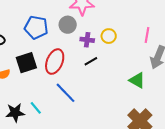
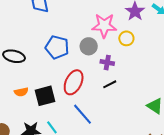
yellow circle: (109, 36) -> (126, 38), moved
black square: (26, 63) -> (45, 96), moved

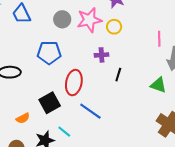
gray circle: (89, 46) -> (62, 19), moved
black line: (110, 84) -> (118, 75), moved, turned -32
orange semicircle: (21, 92) -> (23, 118), moved

